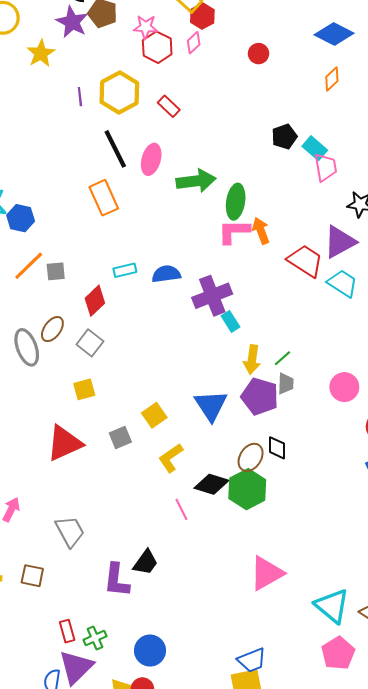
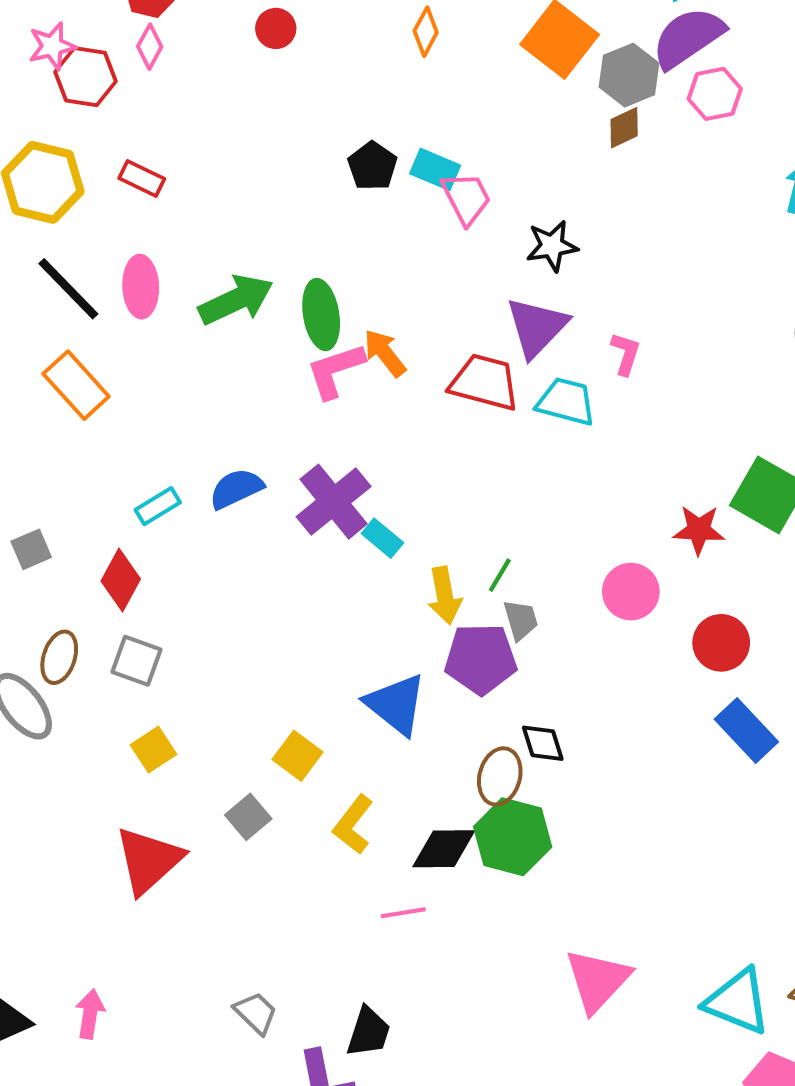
pink line: (181, 509) -> (403, 913), turned -55
gray trapezoid: (70, 531) -> (256, 1013), moved, size x0.7

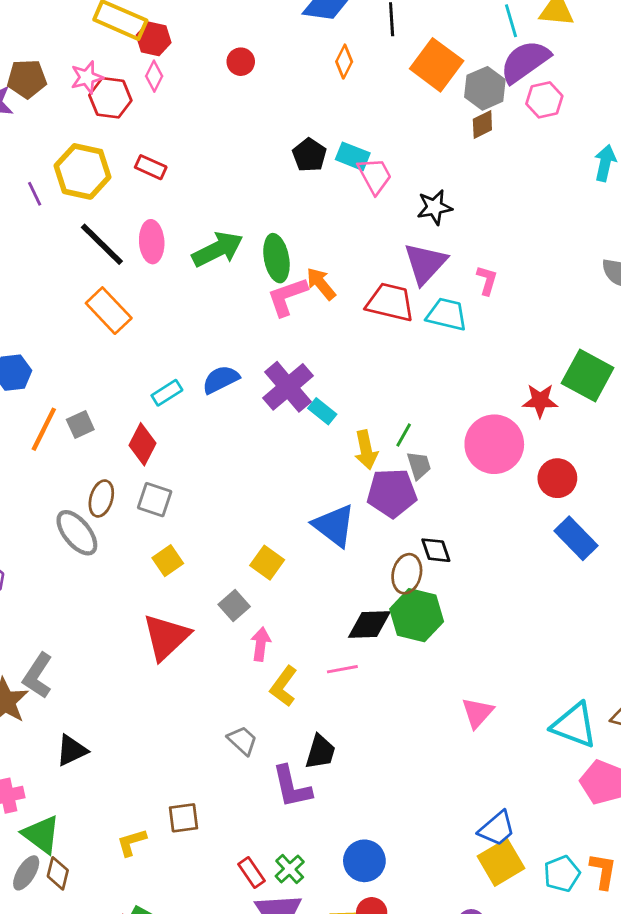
pink circle: (631, 592) -> (494, 444), size x1.5
yellow L-shape: (353, 825) -> (284, 686), moved
pink triangle: (598, 980) -> (477, 713), size x0.7
pink arrow: (90, 1014) -> (261, 644), moved

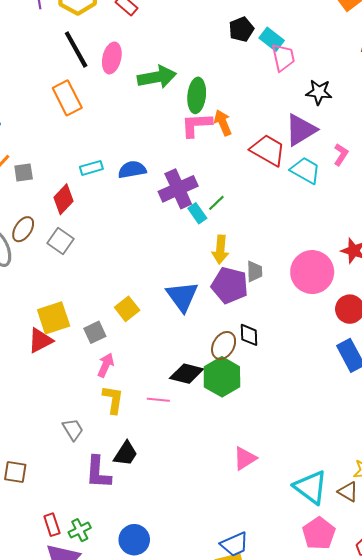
green line: (404, 435) -> (216, 203), moved
yellow square: (168, 561) -> (54, 318), moved, size x1.5
red triangle: (166, 637) -> (40, 340), size x0.7
yellow L-shape: (284, 686) -> (113, 400), turned 136

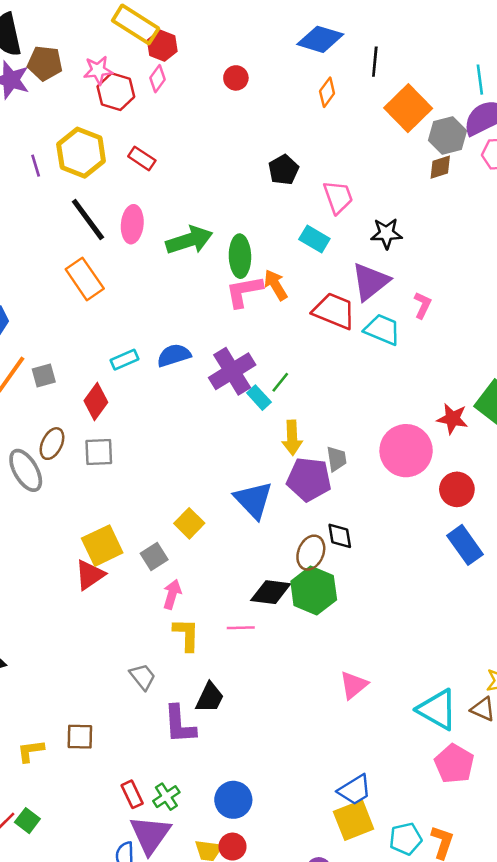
cyan rectangle: (272, 39) -> (314, 239), moved
gray square: (61, 241) -> (99, 452), turned -30

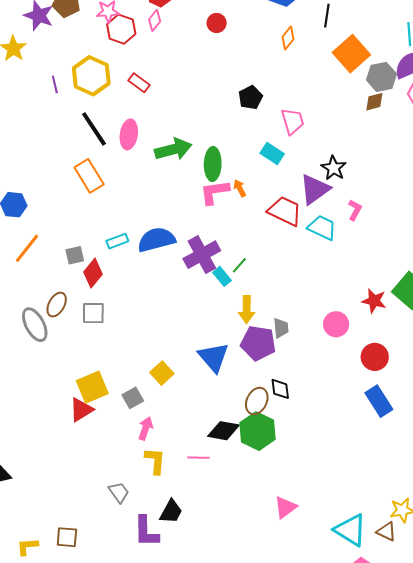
black star: (386, 233) -> (334, 168), moved, turned 30
orange arrow: (276, 285) -> (240, 188), size x0.7
blue semicircle: (174, 355) -> (156, 240), size x1.4
gray square: (44, 375) -> (75, 255), moved
pink circle: (406, 451) -> (336, 324), size x0.6

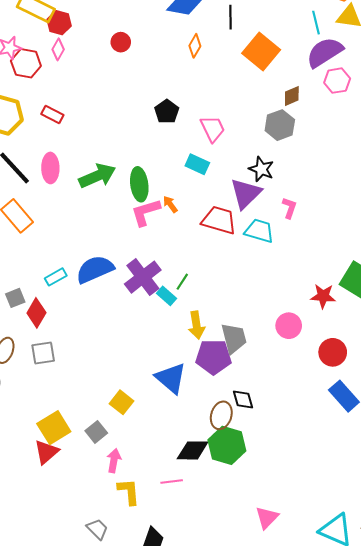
gray hexagon: (381, 77) -> (280, 125), moved
gray trapezoid: (281, 328) -> (234, 338), size x1.5

